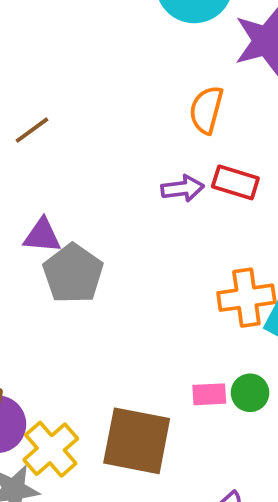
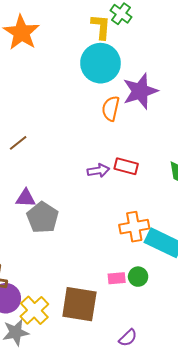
orange semicircle: (206, 110) -> (111, 108), moved

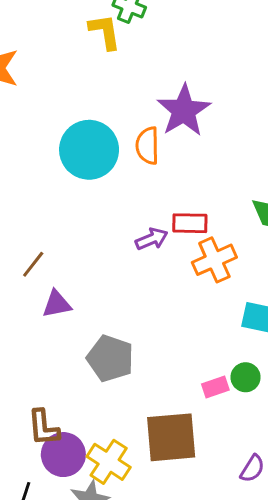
cyan circle: (100, 63) -> (89, 150), moved
brown line: (18, 143) -> (33, 264), moved
gray pentagon: (43, 218) -> (110, 358), moved
orange cross: (134, 227) -> (214, 260), moved

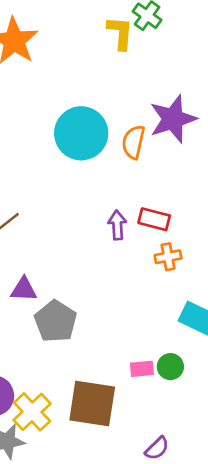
purple arrow: (152, 239) -> (117, 225), turned -84
orange cross: (214, 260) -> (168, 257), size x0.7
purple triangle: (57, 304) -> (24, 289), moved

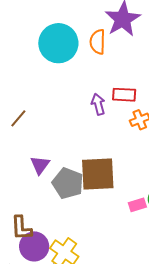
purple triangle: (24, 289) -> (40, 165), turned -45
brown square: (92, 404) -> (98, 174), moved

